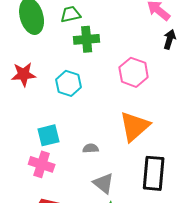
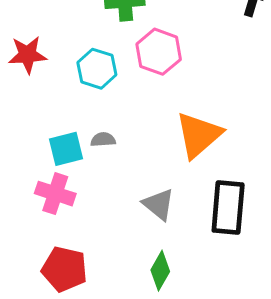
pink hexagon: (134, 72) -> (159, 52), moved
gray semicircle: (91, 148) -> (103, 140), moved
gray triangle: (104, 183) -> (159, 204), moved

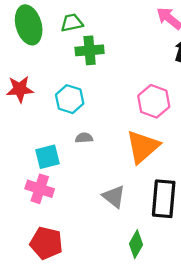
pink hexagon: (159, 52) -> (154, 101), moved
gray semicircle: (103, 140) -> (84, 138), moved
green diamond: (160, 271) -> (136, 244), moved

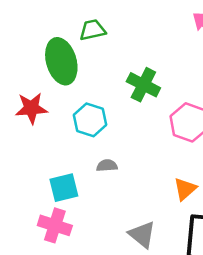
green ellipse: (29, 25) -> (61, 61), moved
green cross: (90, 50) -> (143, 85), moved, turned 32
orange triangle: (143, 147) -> (185, 189), moved, size x0.6

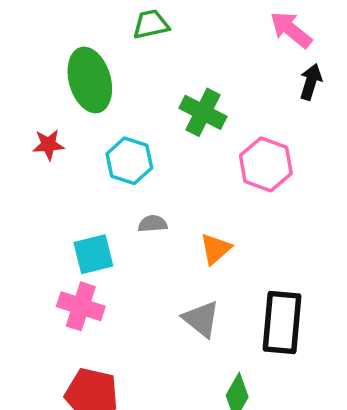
green trapezoid: (93, 30) -> (151, 24), moved
red star: (31, 108) -> (48, 145), size x0.7
orange triangle: (185, 189) -> (216, 249), moved

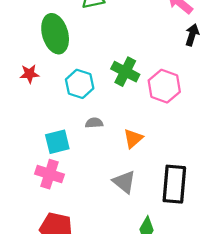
green cross: (203, 112) -> (125, 72), moved

